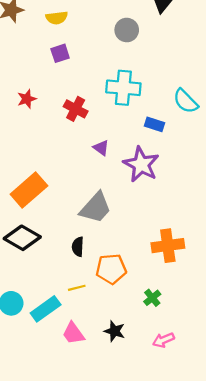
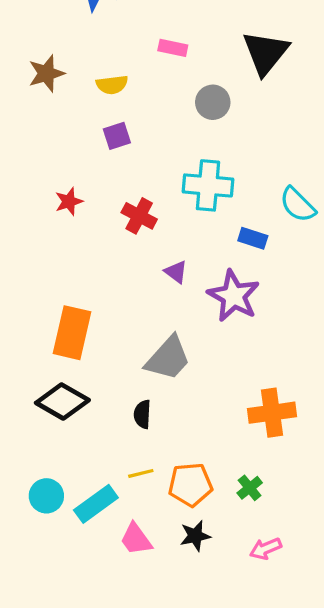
orange rectangle: (29, 190) -> (72, 333), turned -36
orange pentagon: (111, 269) -> (190, 485), moved
black star: (114, 331) -> (195, 536), turned -30

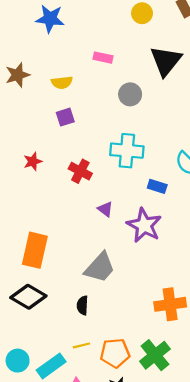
green cross: (250, 488) -> (155, 355), size x1.8

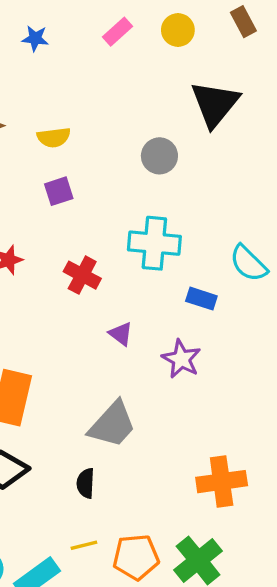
blue star: (50, 19) -> (35, 38), size x0.6
pink rectangle: (103, 58) -> (117, 32), moved, turned -54
purple star: (144, 225) -> (181, 359), size x0.7

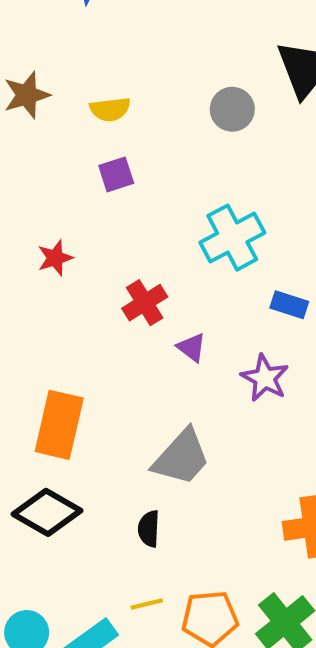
gray circle: (159, 156) -> (232, 109), moved
cyan cross: (154, 243) -> (232, 238), turned -33
red cross: (82, 275) -> (145, 303), moved, turned 30

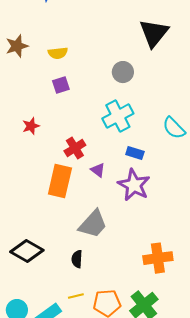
gray circle: (232, 109) -> (123, 72), moved
blue rectangle: (289, 305) -> (135, 153), moved
purple star: (265, 378) -> (134, 185), size x1.4
orange rectangle: (59, 425) -> (60, 181), moved

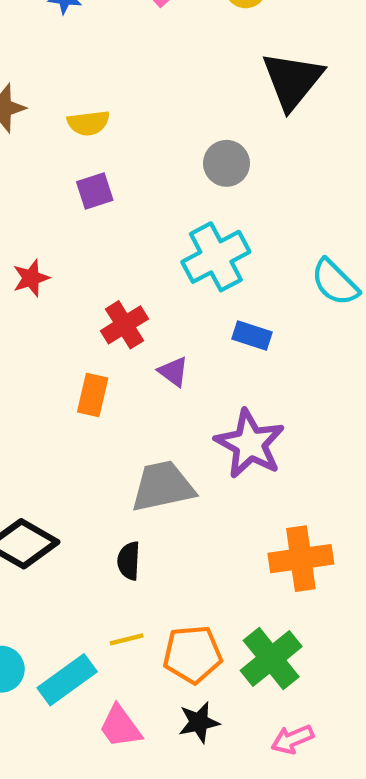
orange rectangle: (60, 181) -> (93, 395), size x0.6
purple star: (134, 185) -> (250, 444), moved
gray trapezoid: (93, 224) -> (163, 486), turned -144

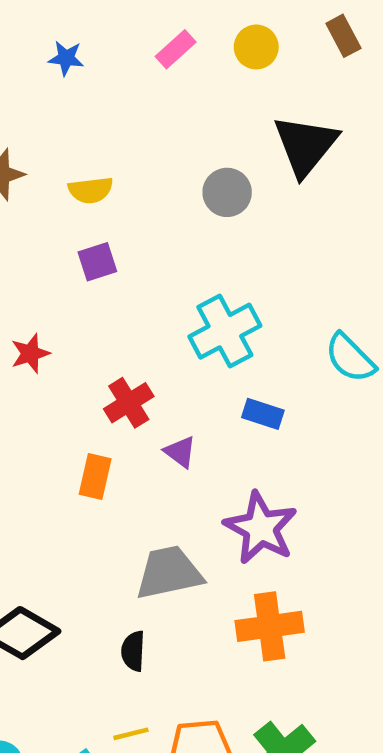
gray circle: (227, 163) -> (227, 192), moved
orange cross: (301, 559) -> (270, 626), moved

